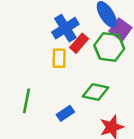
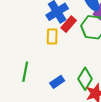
green diamond: (95, 92) -> (85, 79), moved, turned -70

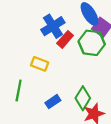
yellow rectangle: (52, 37) -> (40, 64), moved, turned -70

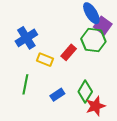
blue cross: (53, 26) -> (26, 38), moved
red rectangle: (65, 39) -> (69, 52), moved

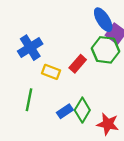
green diamond: (85, 92) -> (82, 110), moved
red star: (95, 106) -> (108, 124), turned 30

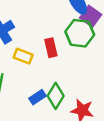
red rectangle: (78, 64) -> (51, 48), turned -54

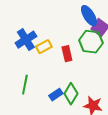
yellow rectangle: (23, 56) -> (44, 47), moved, turned -49

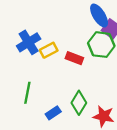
red rectangle: (67, 54) -> (74, 58), turned -56
blue rectangle: (56, 95) -> (53, 113), moved

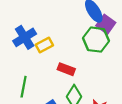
red rectangle: (74, 58) -> (66, 69), moved

